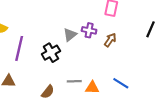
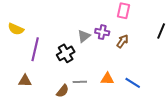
gray line: (74, 81) -> (80, 82), moved
orange triangle: (92, 88) -> (107, 79), moved

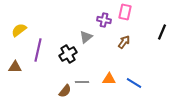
yellow semicircle: (16, 29) -> (19, 30), turned 119
purple cross: (102, 32) -> (104, 20), moved
brown triangle: (25, 81) -> (15, 67), moved

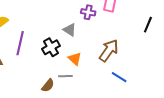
gray triangle: (86, 37) -> (70, 30), turned -48
brown arrow: (124, 42) -> (109, 50), moved, size x1.6
orange triangle: (109, 79) -> (75, 59), moved, turned 40

